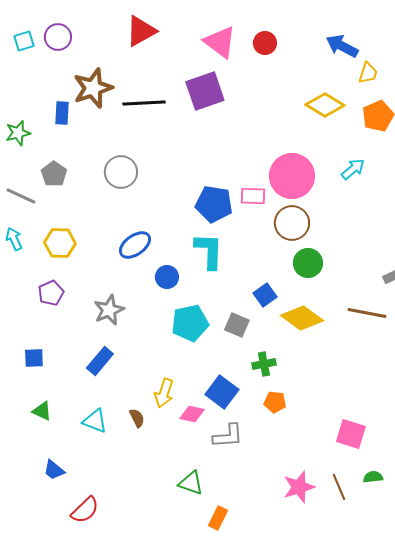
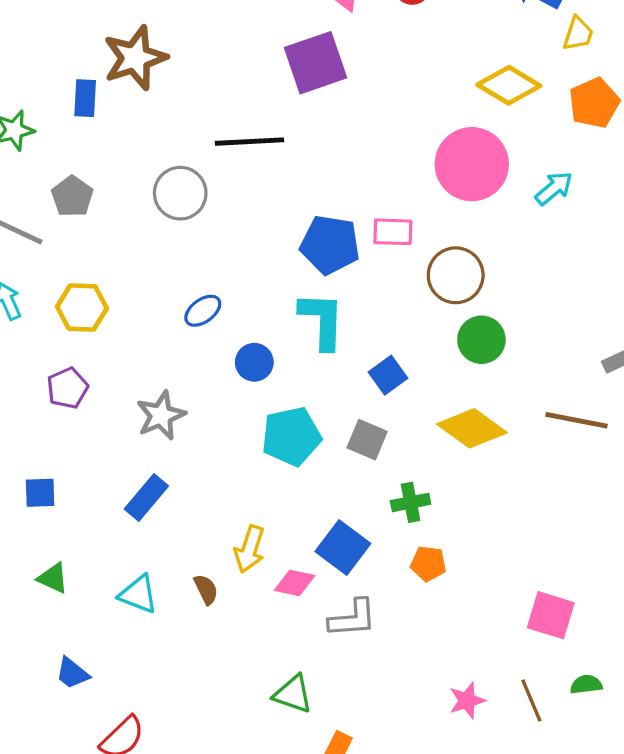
black line: (144, 103) -> (249, 142), moved
pink circle: (292, 176) -> (472, 164), moved
blue ellipse: (135, 245) -> (203, 311), size x0.7
blue square: (265, 295) -> (388, 375), moved
pink star: (299, 487) -> (467, 701), size x0.7

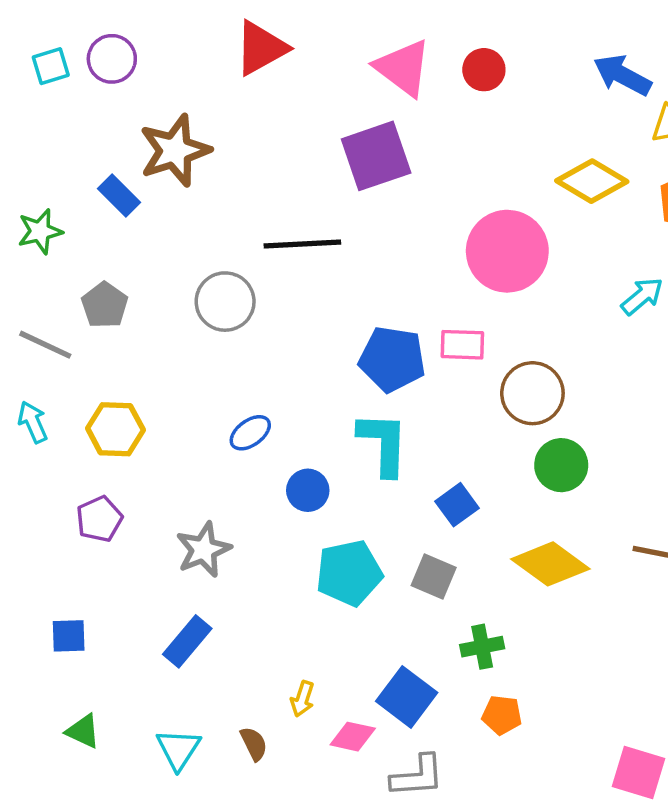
blue rectangle: (85, 98) -> (119, 195), turned -48
pink circle: (472, 164) -> (507, 251), moved
yellow arrow: (249, 549) -> (302, 699), size x0.7
cyan triangle: (138, 594) -> (178, 749), turned 42

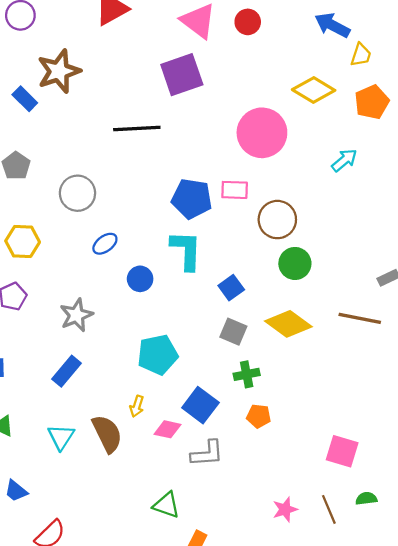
gray circle: (225, 302) -> (77, 193), moved
cyan pentagon: (349, 573) -> (158, 355), moved
gray square: (434, 577) -> (233, 332), moved
brown semicircle: (254, 744) -> (107, 434), size x1.8

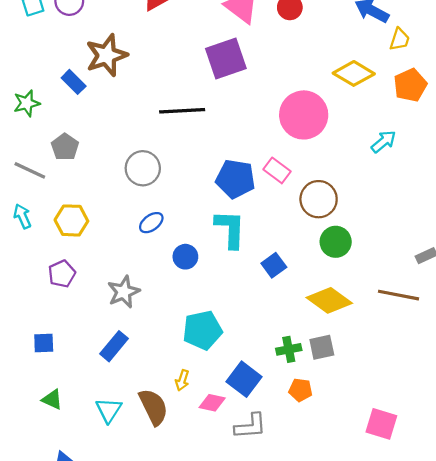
pink rectangle: (235, 190) -> (277, 170), turned 35
gray circle: (77, 193) -> (143, 168), moved
gray square: (233, 332) -> (322, 347), moved, turned -35

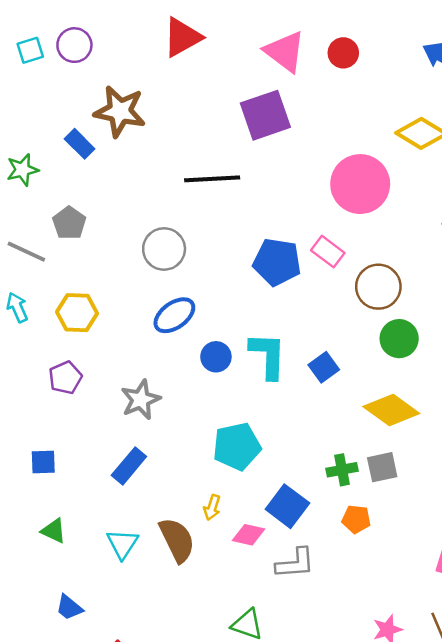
brown star: (107, 55) -> (120, 111), turned 30
blue ellipse: (151, 223) -> (174, 315), size x1.4
cyan L-shape: (230, 229) -> (268, 355), moved

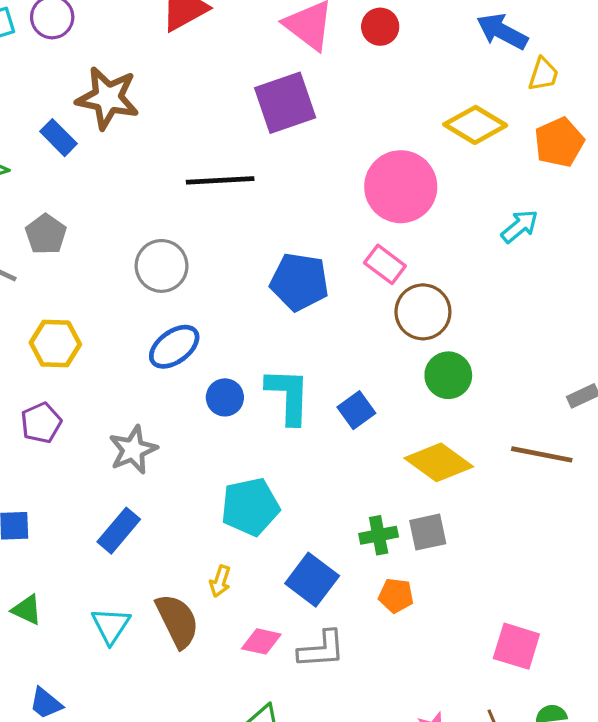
pink rectangle: (328, 252) -> (385, 264), moved
pink diamond: (248, 535) -> (261, 641), moved

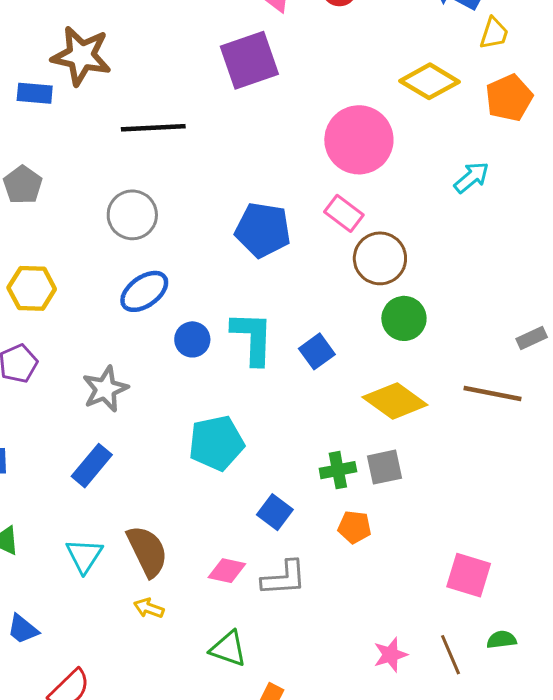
blue rectangle: (59, 138) -> (35, 93), turned -40
black line: (220, 180) -> (153, 128), moved
blue square: (312, 580) -> (275, 512), size x0.7
yellow arrow: (220, 581) -> (149, 608), moved, turned 92

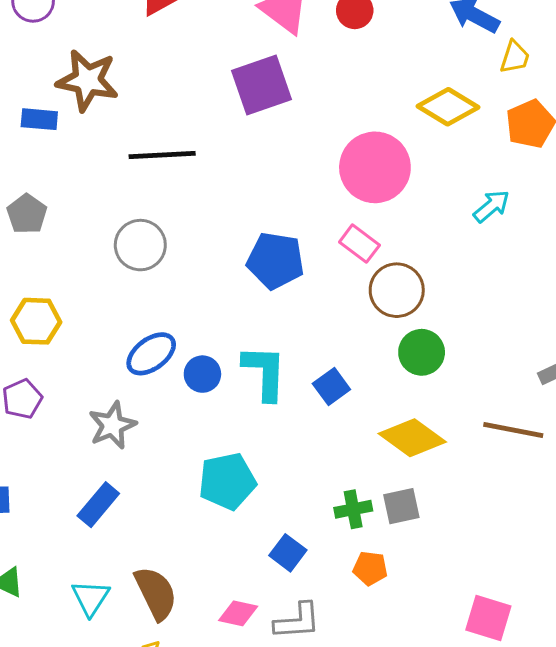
blue ellipse: (144, 291) -> (151, 354), moved

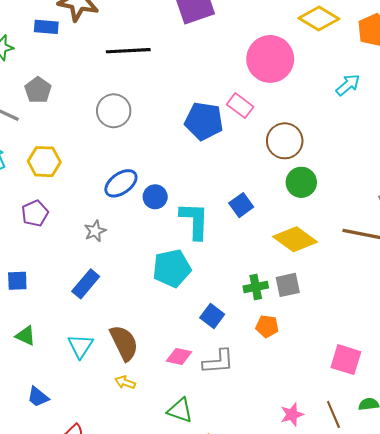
pink rectangle: (359, 244) -> (240, 106), moved
cyan L-shape: (265, 372) -> (195, 221), moved
gray star: (112, 425) -> (95, 231), size x0.7

